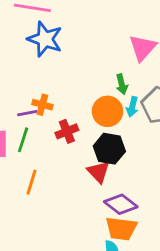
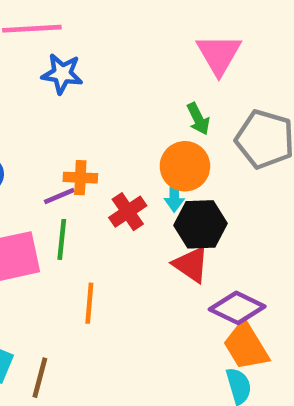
blue star: (45, 39) -> (62, 74), size x0.7
cyan arrow: (132, 107) -> (174, 195), moved
orange trapezoid: (121, 229) -> (246, 346), turned 64

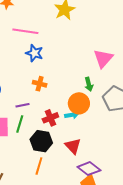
orange cross: (80, 178) -> (40, 84), moved
cyan arrow: (174, 195) -> (72, 115), turned -112
black hexagon: (200, 224) -> (41, 141), moved
orange line: (89, 303) -> (39, 166), moved

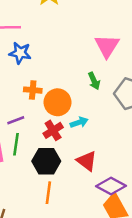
orange circle: (79, 103) -> (58, 102), moved

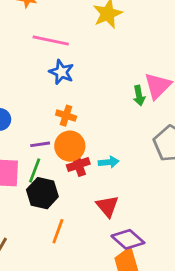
green arrow: (94, 81) -> (139, 96), moved
orange circle: (58, 102) -> (70, 146), moved
black hexagon: (46, 161) -> (42, 193), moved

